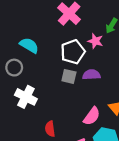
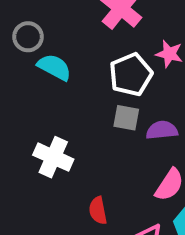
gray circle: (14, 68) -> (28, 37), moved
purple semicircle: (91, 75) -> (162, 130), moved

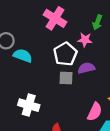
purple semicircle: (162, 130) -> (86, 68), moved

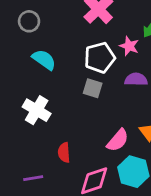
cyan semicircle: (23, 56) -> (44, 60), moved
purple semicircle: (86, 68) -> (136, 79), moved

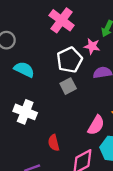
gray square: (93, 88) -> (68, 86), turned -35

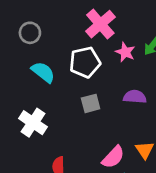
pink star: (92, 46) -> (125, 52), moved
white pentagon: (69, 60) -> (85, 62), moved

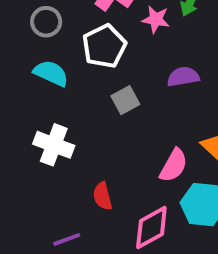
gray circle: (30, 33) -> (46, 22), moved

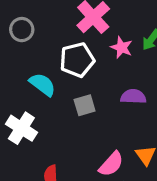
gray circle: (46, 22) -> (22, 30), moved
cyan semicircle: (51, 73) -> (42, 84), moved

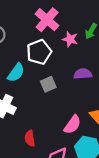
cyan semicircle: (42, 84) -> (16, 73), turned 96

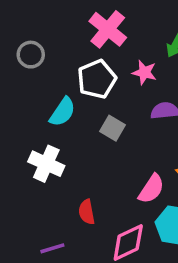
pink star: (70, 39) -> (144, 72), moved
gray square: (48, 84) -> (112, 128), turned -35

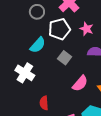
gray circle: (31, 55) -> (37, 12), moved
pink semicircle: (151, 189) -> (80, 83), moved

